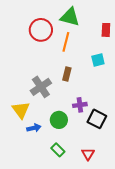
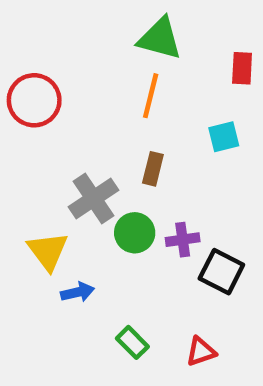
red circle: (41, 30) -> (34, 100), moved
green circle: (59, 120) -> (135, 233), moved
red triangle: (88, 154) -> (201, 352), turned 40

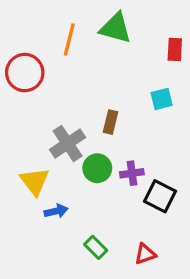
orange line: (151, 96) -> (69, 40), moved

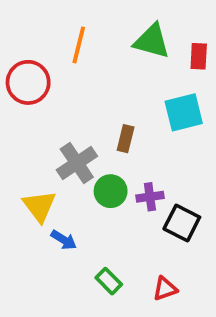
green triangle: (115, 28) -> (152, 41), moved
cyan square: (162, 99) -> (184, 112), size x1.5
blue arrow: (56, 211) -> (64, 240), turned 45

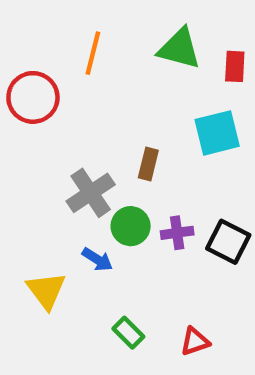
yellow triangle: (39, 206) -> (46, 290), moved
black square: (182, 223) -> (228, 242), moved
blue arrow: (64, 240) -> (97, 259), moved

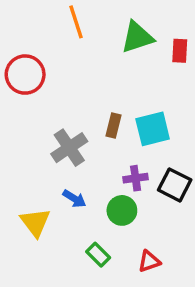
green triangle: (179, 49) -> (137, 37), turned -33
orange line: (93, 53) -> (76, 22), moved, turned -32
cyan square: (217, 133) -> (153, 129), moved
green circle: (131, 226) -> (122, 210), moved

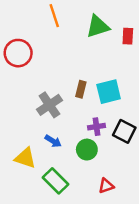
yellow triangle: (35, 222) -> (25, 158), turned -35
green rectangle: (98, 255) -> (55, 181), moved, size x1.5

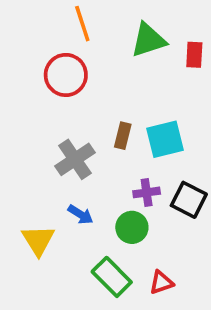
red circle: (18, 53) -> (66, 75), moved
yellow triangle: (25, 158) -> (38, 240), turned 40
green rectangle: (55, 181) -> (112, 277), moved

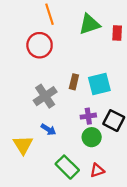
green circle: (132, 227) -> (92, 137), moved

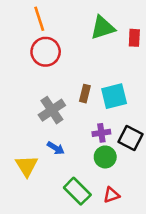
orange line: (50, 14) -> (39, 19), moved

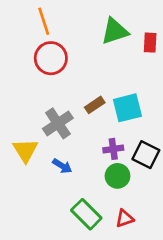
brown rectangle: (85, 94) -> (95, 105), turned 42
yellow triangle: (27, 166) -> (25, 150), moved

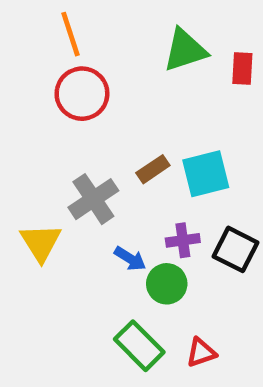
blue arrow: (62, 166) -> (130, 259), moved
green circle: (118, 176) -> (167, 284), moved

